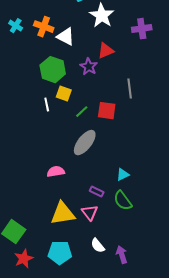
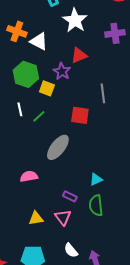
yellow square: (64, 94) -> (47, 88), moved
green line: (82, 112) -> (39, 116), moved
green semicircle: (123, 201) -> (96, 205), turned 30
yellow triangle: (63, 214) -> (36, 218), size x0.6

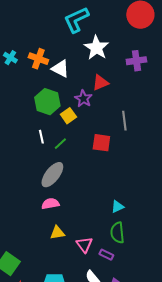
yellow square: (47, 88) -> (68, 116), turned 35
gray ellipse: (58, 147) -> (52, 175), moved
purple rectangle: (70, 196) -> (106, 255), moved
yellow triangle: (36, 218) -> (57, 233), moved

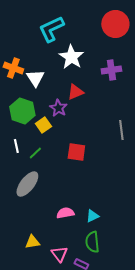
white triangle: (60, 69) -> (35, 78), turned 30
gray line: (124, 121) -> (121, 130), moved
pink semicircle: (50, 204) -> (65, 213), moved

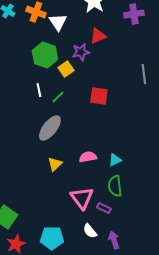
purple star: (58, 108) -> (81, 52), turned 30
yellow triangle: (32, 242) -> (55, 164), moved, turned -35
pink triangle: (59, 254) -> (82, 198), size x1.4

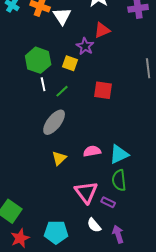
purple star: (81, 52) -> (85, 46), turned -30
green hexagon: (45, 55) -> (38, 60), moved
yellow square: (66, 69) -> (70, 63), turned -35
cyan triangle: (115, 160) -> (119, 154), size x1.5

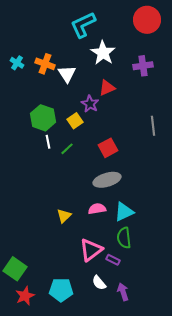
yellow square: (70, 63) -> (75, 121), turned 35
red square: (103, 90) -> (108, 148), turned -36
gray ellipse: (54, 122) -> (107, 180), moved, turned 36
pink triangle: (86, 192) -> (91, 250), turned 30

